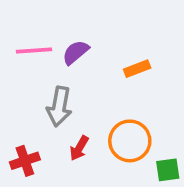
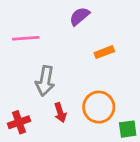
purple semicircle: (76, 52) -> (79, 16), moved
red arrow: (79, 148) -> (60, 113), turned -48

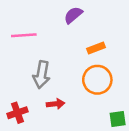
orange circle: (99, 107) -> (97, 80), moved
red arrow: (60, 113) -> (55, 104), turned -78

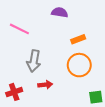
purple semicircle: (73, 15) -> (60, 12), turned 49
pink line: (24, 35) -> (19, 29), turned 30

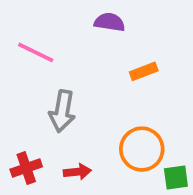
orange circle: (79, 65) -> (142, 149), moved
red arrow: (45, 85) -> (77, 172), moved

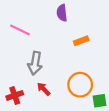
purple semicircle: (110, 22) -> (62, 13), turned -105
red arrow: (77, 172) -> (44, 89), moved, turned -128

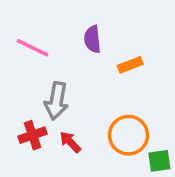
purple semicircle: (62, 13) -> (92, 39), moved
red cross: (15, 95) -> (32, 135), moved

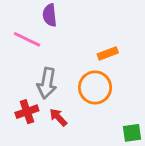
purple semicircle: (92, 39) -> (50, 15), moved
orange circle: (128, 135) -> (95, 88), moved

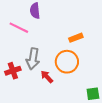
red cross: (27, 112) -> (13, 71), moved
red arrow: (58, 117) -> (47, 77), moved

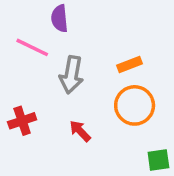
gray arrow: (33, 59) -> (71, 75), moved
orange circle: (67, 62) -> (135, 105), moved

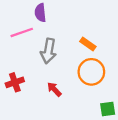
pink line: (32, 47) -> (22, 32), turned -45
orange rectangle: (129, 65) -> (88, 44), turned 56

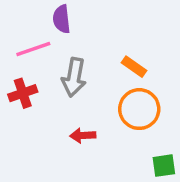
red cross: (15, 82) -> (23, 93), moved
red arrow: (54, 89) -> (83, 136), turned -49

